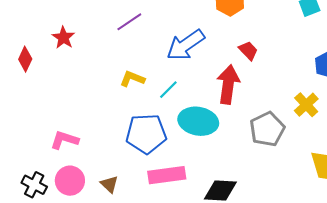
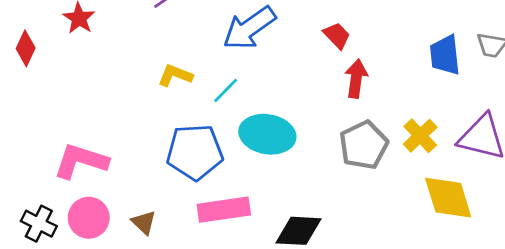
red arrow: (228, 84) -> (356, 79), moved, size x0.7
yellow cross: (306, 105) -> (420, 136), moved
pink L-shape: (64, 140) -> (81, 161), size x1.4

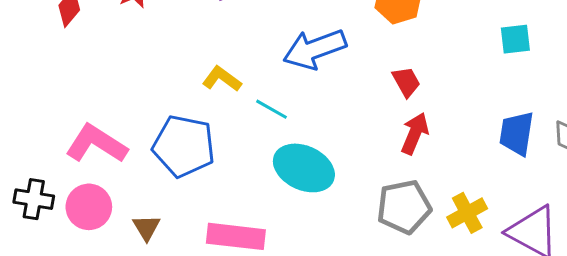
cyan line: (226, 90) -> (272, 109), turned 60
blue pentagon: (195, 152) -> (184, 146), moved
black cross: (39, 224) -> (34, 199), turned -32

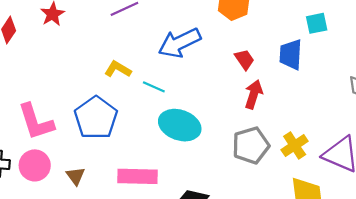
blue trapezoid: (517, 133) -> (291, 54), moved
pink L-shape: (96, 144) -> (36, 122), turned -135
blue pentagon: (184, 146) -> (96, 118), turned 30

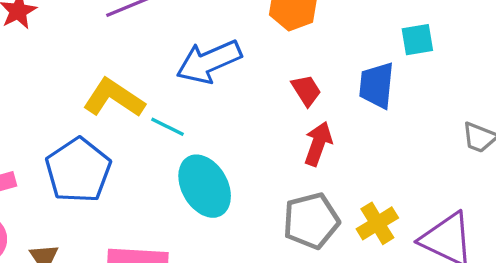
yellow L-shape: (118, 69) -> (114, 98), size x1.5
cyan ellipse: (180, 125) -> (205, 186), turned 39

